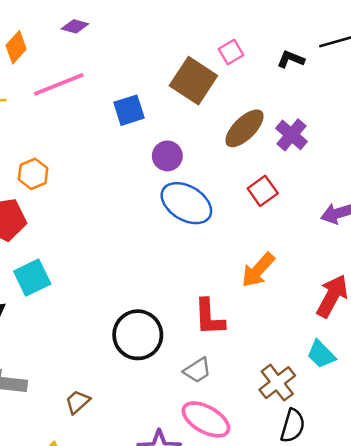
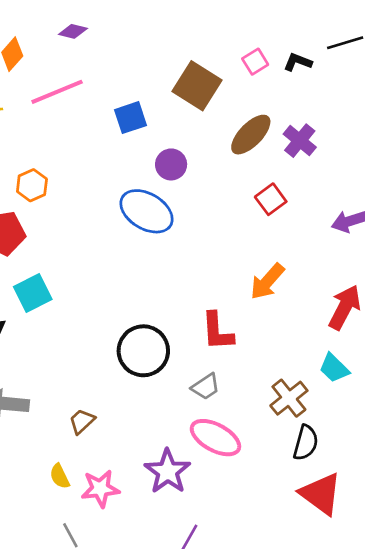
pink square: (231, 52) -> (255, 62), moved
blue ellipse: (186, 203) -> (147, 211), moved

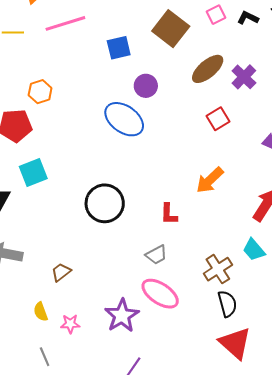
red L-shape: (217, 331) -> (169, 214), size x0.7
black circle: (143, 351) -> (105, 203), moved
black semicircle: (306, 443) -> (227, 304), turned -36
pink star: (100, 489) -> (70, 324), size x0.7

